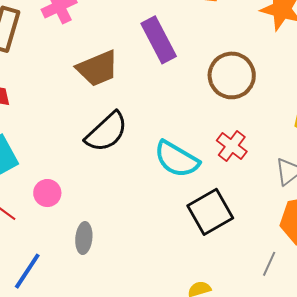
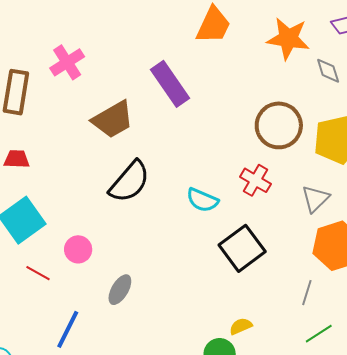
brown circle: (232, 75) -> (279, 125), moved
cyan semicircle: (177, 159) -> (202, 200), size x0.7
gray ellipse: (84, 238) -> (120, 290), turned 32

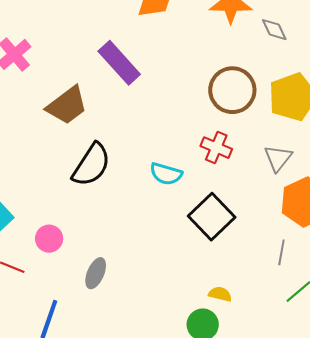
yellow semicircle: (241, 326) -> (220, 294), turned 45

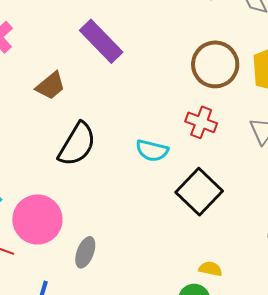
brown trapezoid: (67, 105) -> (50, 86), size x0.7
pink circle: (49, 239) -> (37, 220), size x1.8

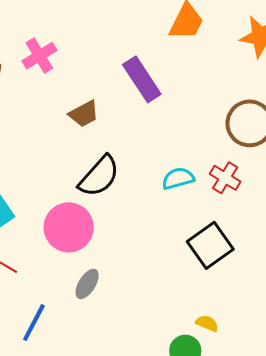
cyan semicircle: (152, 151) -> (178, 178), moved, turned 140
pink circle: (37, 220) -> (69, 227), moved

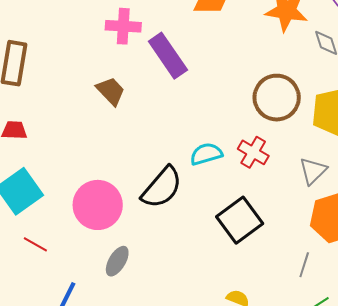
pink cross: (39, 56) -> (123, 26), moved, turned 36
brown trapezoid: (84, 114) -> (111, 91), turned -104
black semicircle: (99, 176) -> (162, 188), moved

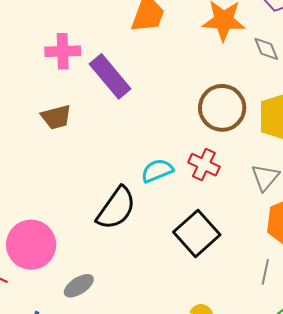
brown trapezoid: (111, 91) -> (56, 117), turned 124
pink circle: (98, 205) -> (31, 245), moved
gray ellipse: (117, 261) -> (79, 286), turned 32

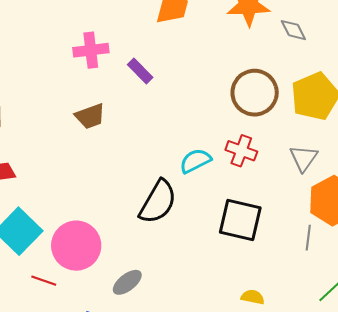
purple rectangle: (110, 76) -> (140, 71), size x0.6
black square: (197, 233) -> (240, 220), turned -30
gray line: (265, 272) -> (308, 238), moved

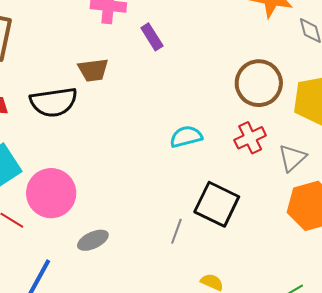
red cross: (241, 151) -> (250, 138), moved, turned 32
black semicircle: (158, 202) -> (54, 102), moved, turned 39
gray line: (308, 238) -> (176, 231), moved

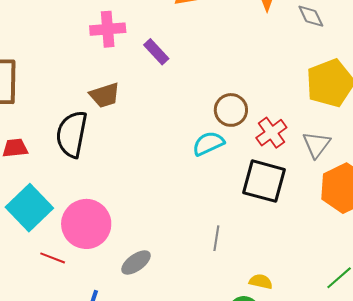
brown circle: (259, 83) -> (231, 110), moved, size x0.7
black semicircle: (54, 102) -> (72, 134), turned 120
black square: (217, 204) -> (264, 181), moved

